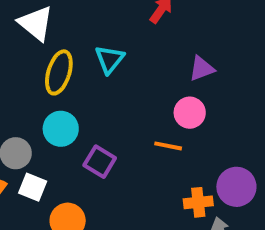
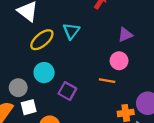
yellow ellipse: (59, 72) -> (42, 40), turned 35
white square: (33, 187) -> (29, 107), turned -35

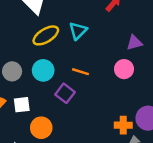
orange line: (107, 81) -> (81, 72), moved
gray circle: (18, 88) -> (12, 71), moved

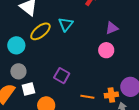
cyan circle: (43, 70) -> (16, 45), moved
gray circle: (12, 71) -> (18, 71), moved
orange line: (81, 72) -> (87, 97), moved

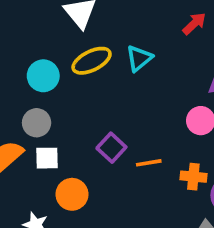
orange cross: (111, 95) -> (193, 177), moved
orange line: (87, 97) -> (149, 163), moved, turned -32

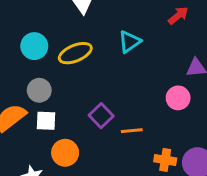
yellow ellipse: (92, 61) -> (75, 53), moved
cyan circle: (43, 76) -> (34, 46), moved
orange cross: (193, 177) -> (165, 160), moved

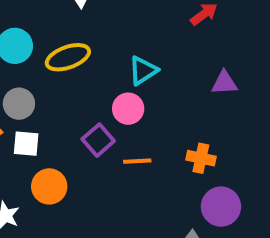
cyan triangle: (130, 42) -> (143, 70), moved
pink circle: (178, 98) -> (128, 109), moved
orange cross: (165, 160) -> (201, 158), moved

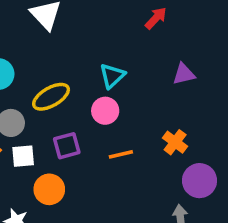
yellow ellipse: (68, 57) -> (51, 97), moved
purple square: (98, 140) -> (67, 146), moved, turned 36
orange cross: (201, 158) -> (175, 142), turned 35

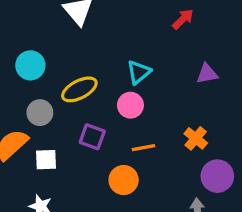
purple square: (67, 146) -> (92, 137), turned 32
white square: (23, 156) -> (46, 160), moved
orange circle: (49, 189) -> (124, 180), moved

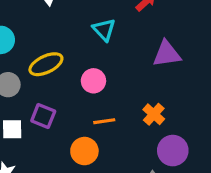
cyan triangle: (139, 72) -> (104, 30), moved, turned -35
purple triangle: (207, 74) -> (167, 54), size x1.4
purple square: (92, 137) -> (43, 116), moved

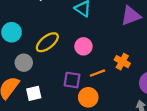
orange cross: (154, 114) -> (122, 62), moved
purple square: (43, 116) -> (72, 80), moved

